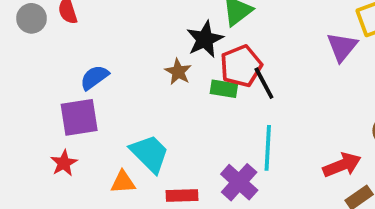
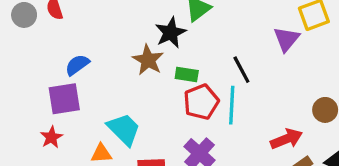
red pentagon: (241, 66) -> (201, 102), moved
brown star: (178, 72) -> (148, 60), size x1.4
black line: (264, 83) -> (241, 70), moved
cyan line: (268, 148) -> (232, 105), moved

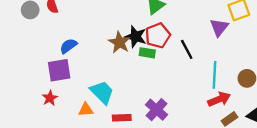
black star: (171, 33) -> (136, 37), moved, turned -30
red pentagon: (201, 102) -> (158, 35), moved
cyan line: (232, 105) -> (214, 75), moved

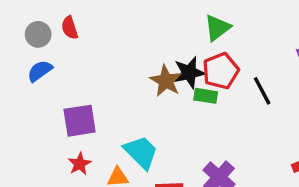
black star: (136, 37) -> (189, 73), turned -30
blue semicircle: (68, 46) -> (40, 71), moved
red star: (50, 98) -> (80, 164), moved

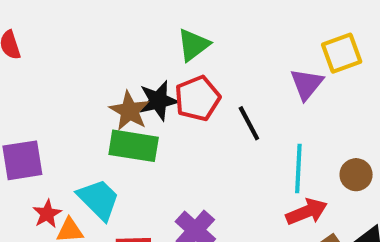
green rectangle: (206, 96) -> (134, 146), moved, size x1.6
red star: (80, 164) -> (47, 214), moved

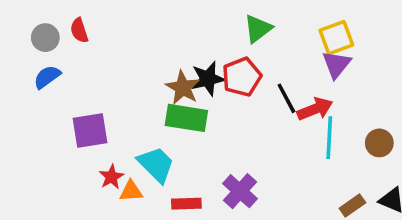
green triangle: (193, 45) -> (258, 29), moved
yellow square: (342, 53) -> (336, 38), moved
red arrow: (307, 212) -> (315, 109), moved

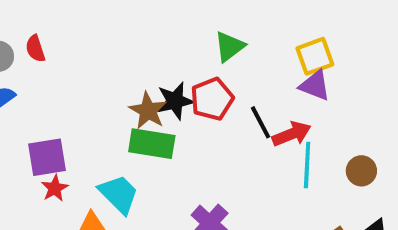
purple triangle: (336, 64) -> (315, 85), turned -48
red star: (111, 177) -> (55, 188), moved

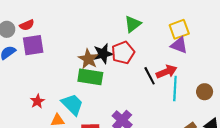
red semicircle: (35, 49) -> (27, 25), turned -96
black line: (260, 122) -> (150, 76), moved
purple square: (47, 157) -> (33, 45), moved

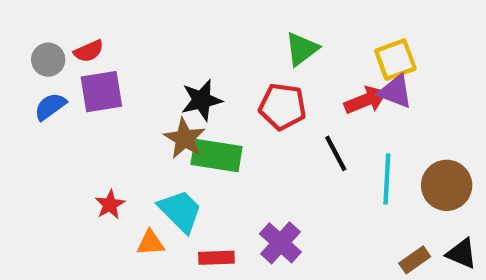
red pentagon: (123, 53) -> (283, 107), turned 30
black star: (103, 54) -> (202, 100), moved
brown star: (88, 59) -> (185, 138), moved
red arrow: (166, 72) -> (366, 100), moved
brown circle: (205, 92) -> (447, 185), size x1.5

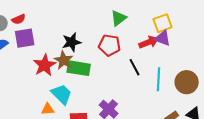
red star: (110, 205) -> (45, 65), moved, size x1.6

